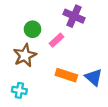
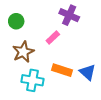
green circle: (32, 29) -> (16, 21), moved
cyan cross: (19, 90) -> (32, 80), moved, size x1.5

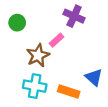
brown star: (23, 52) -> (38, 55), moved
orange rectangle: (62, 70) -> (69, 92), moved

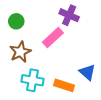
pink rectangle: (57, 40) -> (53, 38), size x1.5
brown star: (38, 55) -> (20, 52), moved

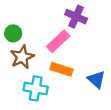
green circle: (16, 21) -> (13, 33), moved
orange rectangle: (64, 85) -> (61, 69), moved

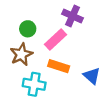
green circle: (13, 33) -> (28, 29), moved

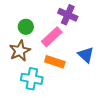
blue triangle: (92, 76) -> (86, 55), moved

